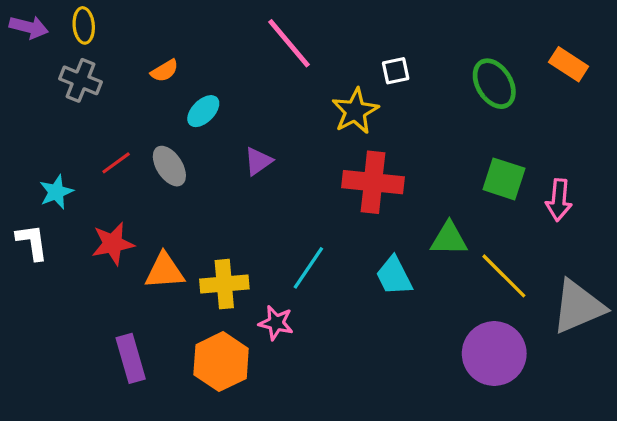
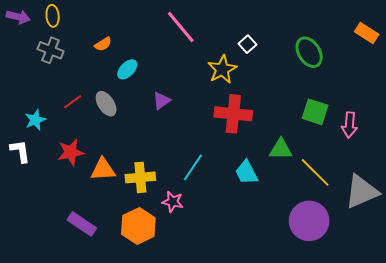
orange rectangle: (569, 64) -> (367, 33), moved
white square: (396, 71) -> (247, 44), turned -30
purple rectangle: (131, 358) -> (82, 224), turned -40

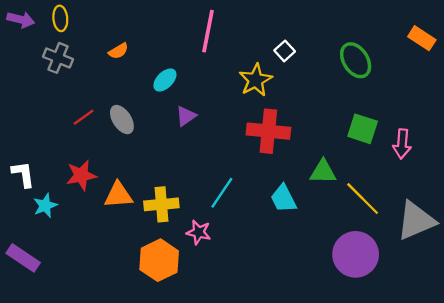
pink line: (181, 27) -> (208, 31), turned 51
cyan ellipse: (127, 69) -> (165, 80), moved
cyan star: (35, 120) -> (45, 206), moved
purple rectangle: (82, 224) -> (23, 258), moved

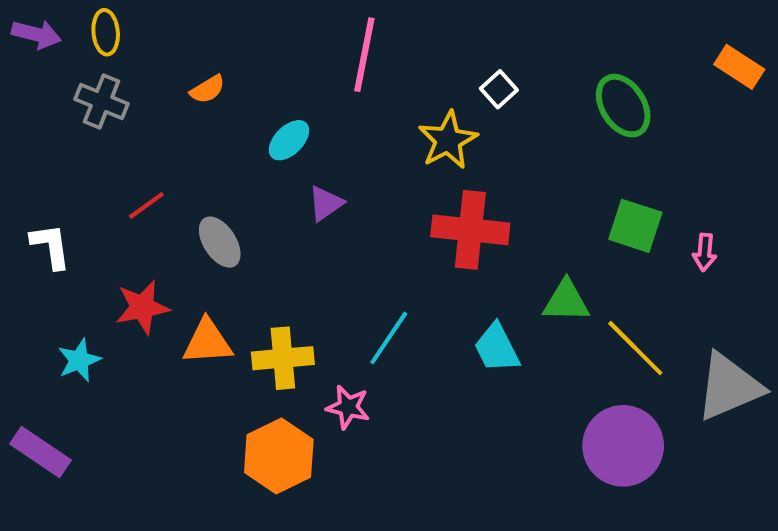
gray ellipse: (122, 120) -> (220, 242), moved
pink arrow: (402, 144) -> (705, 252), size x0.7
white L-shape: (23, 174) -> (51, 246), moved

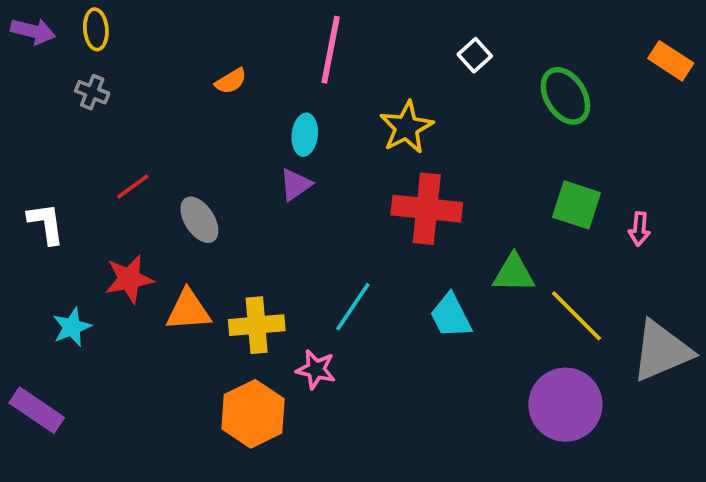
orange semicircle: (207, 89) -> (231, 81), moved
white square: (499, 89) -> (475, 55), moved
gray cross: (102, 101) -> (92, 92), size x0.7
cyan ellipse: (289, 140) -> (305, 135), moved, turned -39

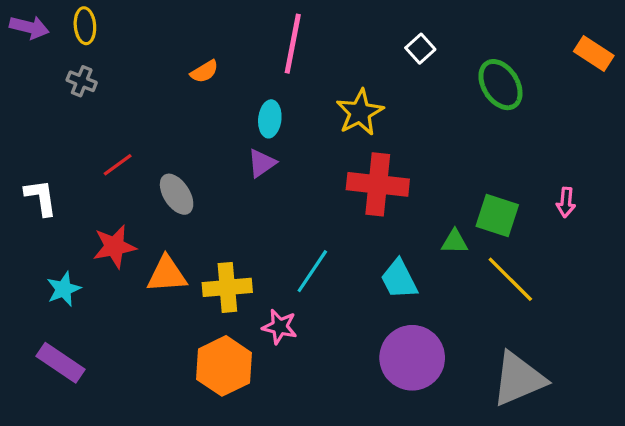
green square: (577, 205) -> (497, 215), moved
green triangle: (514, 273) -> (455, 242), size x0.7
gray triangle: (662, 351) -> (518, 379), moved
purple circle: (565, 405) -> (412, 358), moved
purple rectangle: (37, 410) -> (60, 363), moved

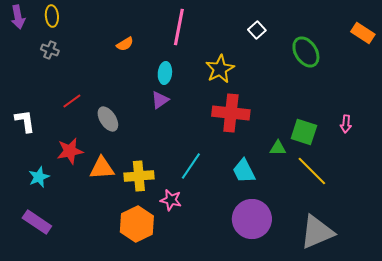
purple arrow: (29, 27) -> (18, 17), turned 65

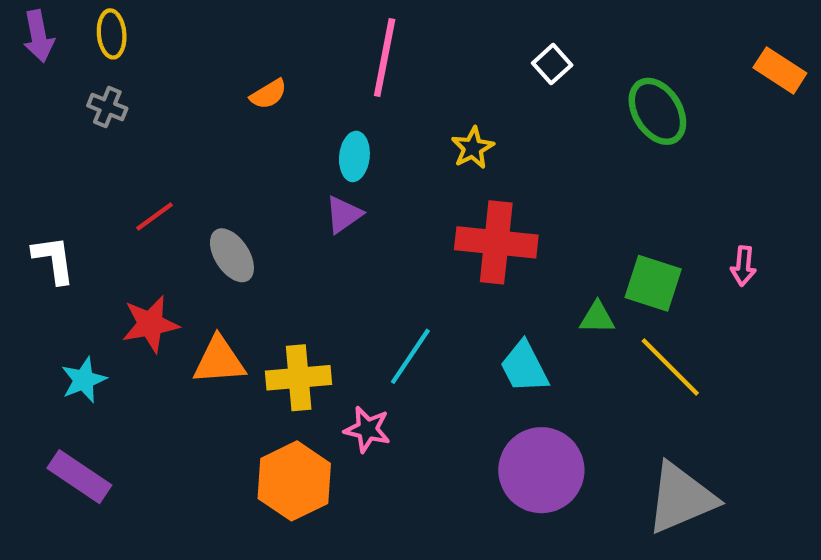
yellow star: (220, 69) -> (473, 148), size x0.7

